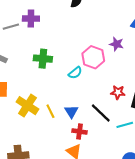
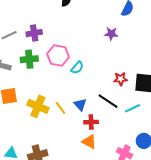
purple cross: (31, 19) -> (34, 33), moved
pink hexagon: (93, 57) -> (58, 56), moved
green cross: (43, 59) -> (29, 59), moved

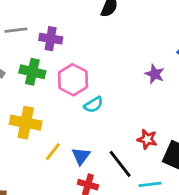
yellow cross: (38, 106) -> (26, 123), moved, turned -30
yellow line: (60, 108) -> (53, 152), turned 56

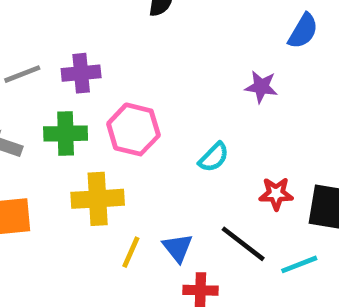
cyan semicircle: (94, 105) -> (214, 157), moved
yellow cross: (26, 123) -> (98, 199), moved

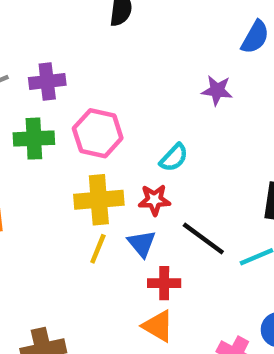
red star: (276, 194) -> (154, 200), moved
yellow cross: (98, 199) -> (99, 200), moved

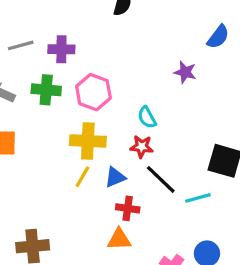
cyan semicircle: (174, 158) -> (147, 117), turned 100
red star: (154, 200) -> (142, 147), moved
blue triangle: (142, 244) -> (115, 177), turned 40
orange triangle: (158, 326) -> (119, 239), turned -40

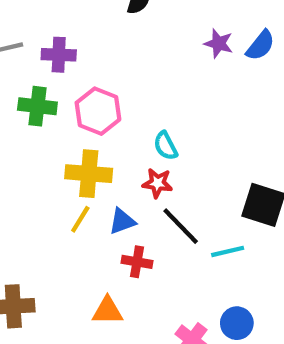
purple star: (185, 72) -> (219, 43), moved
orange triangle: (119, 239) -> (107, 311), moved

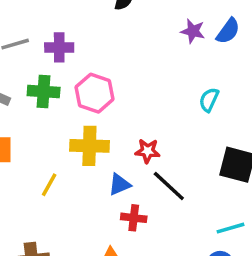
cyan semicircle: (166, 146) -> (209, 100), moved, turned 55
yellow line: (80, 219) -> (49, 185), moved
cyan line: (228, 251) -> (231, 228), moved

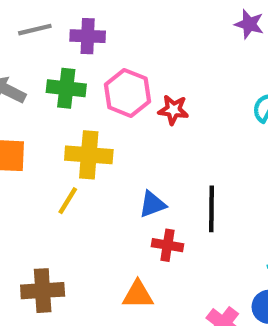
yellow cross: (89, 146) -> (89, 155), moved
red star: (148, 151) -> (173, 110), moved
black line: (169, 186) -> (211, 209), turned 45

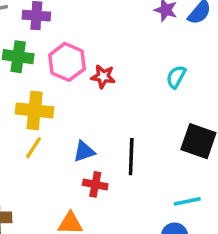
yellow line: (68, 201) -> (33, 148), moved

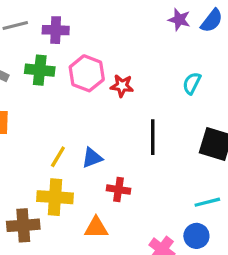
yellow cross: (35, 110) -> (55, 197), moved
blue triangle: (84, 151) -> (92, 158), moved
black line: (131, 157) -> (153, 137), moved

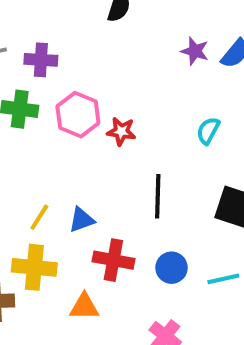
red cross: (118, 190) -> (113, 260), size x1.4
blue circle: (196, 236) -> (172, 268), moved

